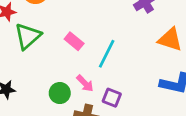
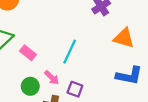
pink rectangle: (74, 41) -> (28, 53), moved

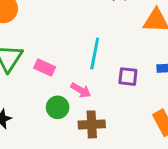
purple square: (75, 89) -> (128, 77), moved

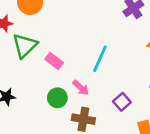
purple square: (128, 77) -> (122, 102), moved, turned 30

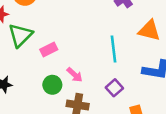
cyan line: (100, 59) -> (114, 49), moved, turned -30
pink rectangle: (54, 61) -> (49, 49), turned -63

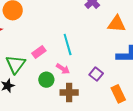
green triangle: (20, 35) -> (16, 64), moved
cyan line: (114, 49) -> (68, 44), moved

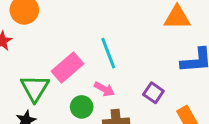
pink rectangle: (39, 52) -> (67, 68), size x1.5

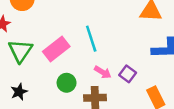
green triangle: (35, 88) -> (20, 51), moved
pink arrow: (104, 89) -> (103, 72), moved

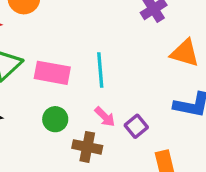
pink rectangle: (56, 49) -> (52, 73), turned 35

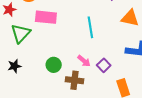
cyan line: (100, 70) -> (90, 27), moved
pink rectangle: (52, 73) -> (46, 17), moved

